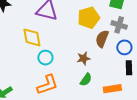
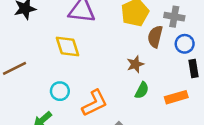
cyan circle: (45, 58) -> (60, 91), moved

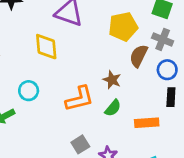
brown star: (135, 64) -> (112, 80), turned 30
orange L-shape: (95, 103) -> (80, 99), moved

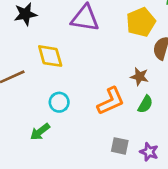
yellow diamond: (46, 47) -> (50, 56), moved
gray square: (80, 144) -> (120, 146), turned -36

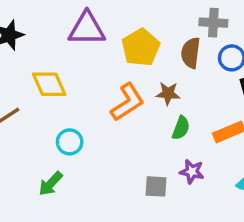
yellow pentagon: (141, 22) -> (141, 47), moved
orange L-shape: (111, 101) -> (127, 102), moved
purple star: (149, 152) -> (192, 172), moved

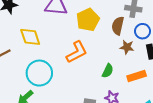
brown star: (168, 93) -> (127, 47), moved
cyan circle: (70, 142) -> (39, 73), size x1.6

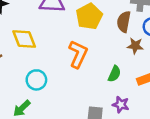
orange L-shape: (77, 52) -> (78, 54), turned -35
cyan circle: (39, 73) -> (36, 80), size x0.7

